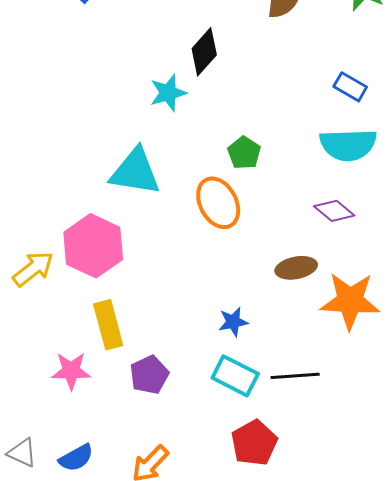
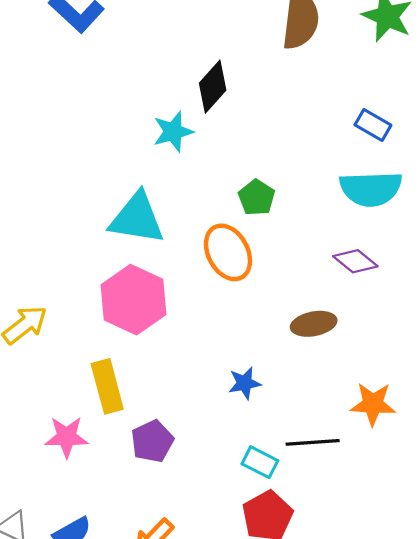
pink hexagon: (93, 246) -> (134, 300), moved
orange star: (350, 301) -> (373, 404), moved, size x0.7
cyan rectangle: (235, 376) -> (260, 462), moved, size x0.7

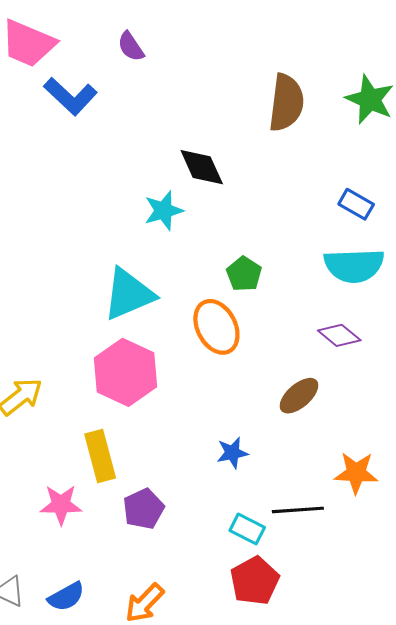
black diamond: (213, 87) -> (202, 167), turned -66
cyan triangle: (137, 218) -> (129, 294), turned -32
brown ellipse: (314, 324) -> (299, 396), turned -30

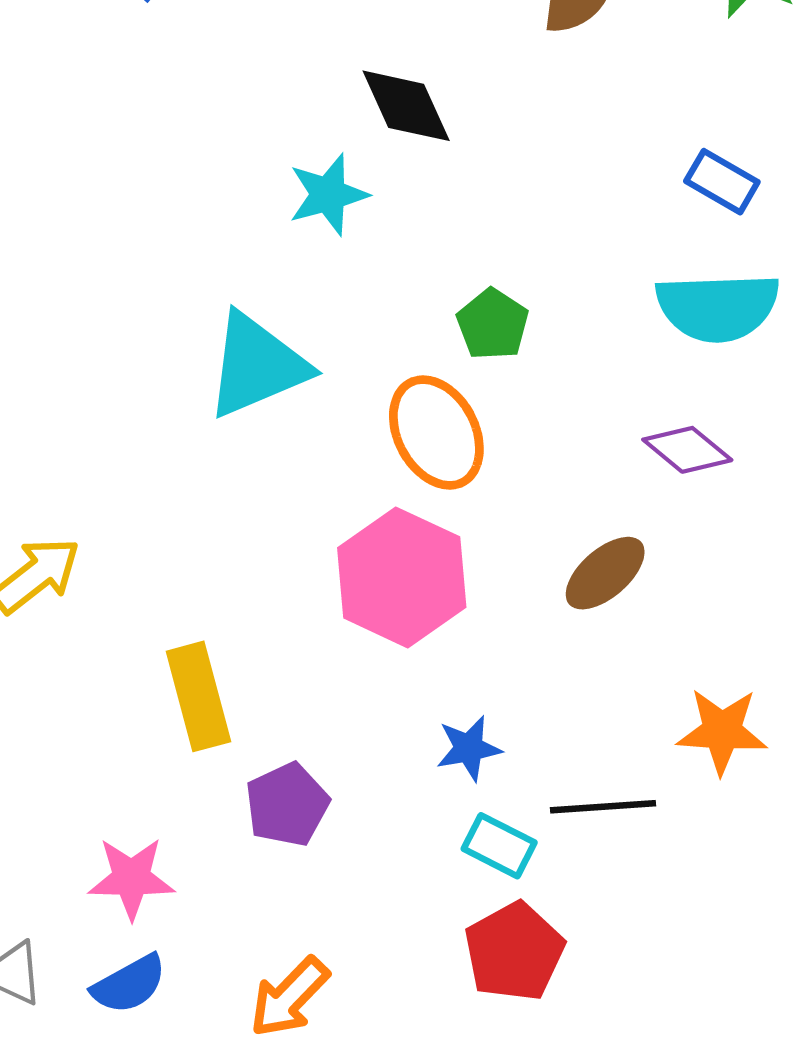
pink hexagon: (125, 372) -> (402, 577), moved
blue star: (232, 453) -> (469, 748), moved
pink star: (61, 505) -> (131, 878), moved

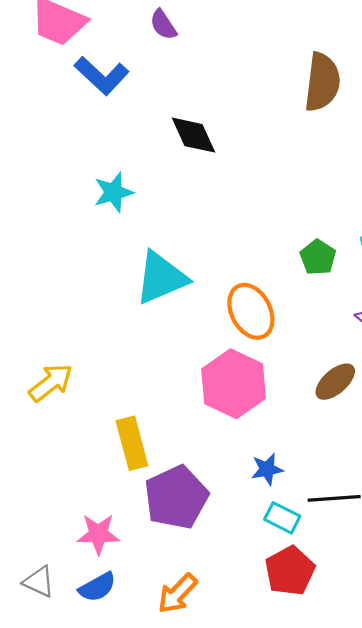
black diamond: (406, 106) -> (194, 135), moved
cyan star: (328, 195) -> (114, 192), moved
green pentagon: (493, 324) -> (318, 257), moved
purple pentagon: (287, 805) -> (176, 497), size x1.5

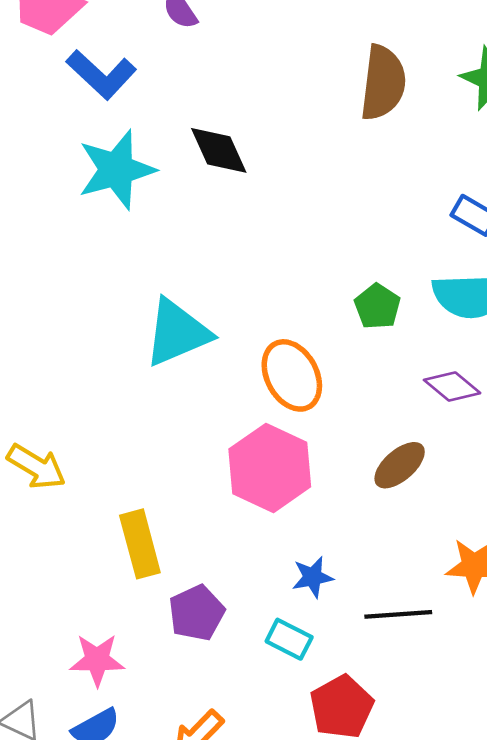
cyan star: (114, 192) -> (116, 170), moved, size x1.5
yellow arrow: (51, 383) -> (36, 467), turned 69
purple pentagon: (176, 497) -> (197, 613), size x0.7
cyan rectangle: (282, 518) -> (289, 639), moved

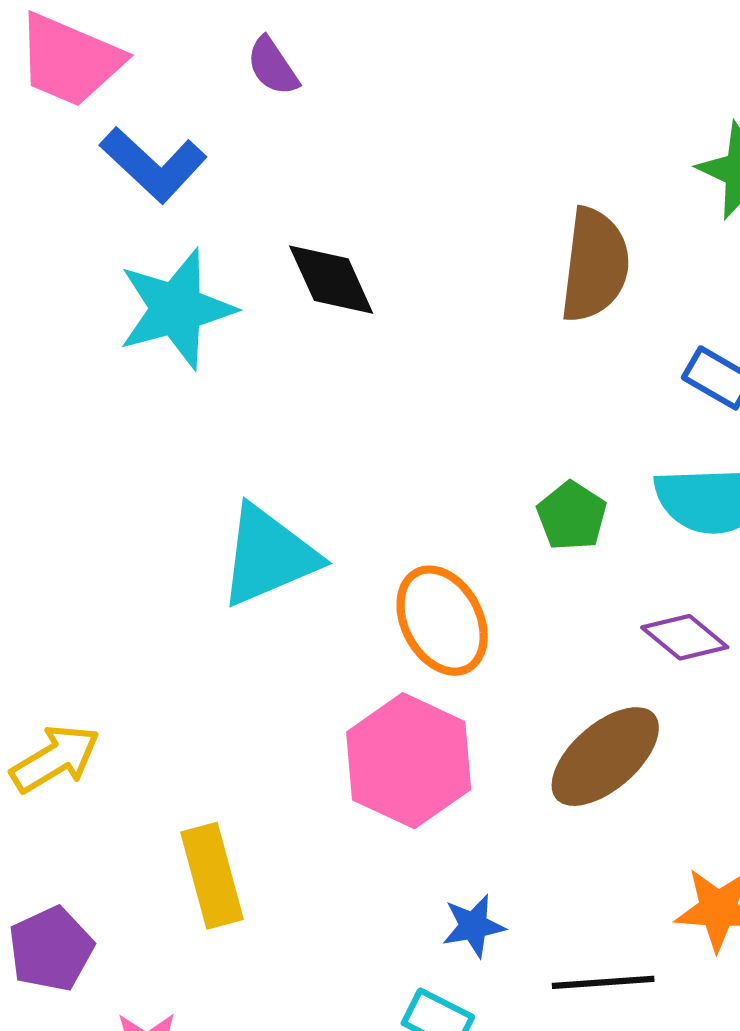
brown semicircle: (383, 83) -> (595, 265), moved
brown ellipse: (400, 465) -> (605, 757), size x1.4
yellow arrow: (36, 467) -> (55, 759), turned -62
purple pentagon: (197, 613) -> (51, 949), moved

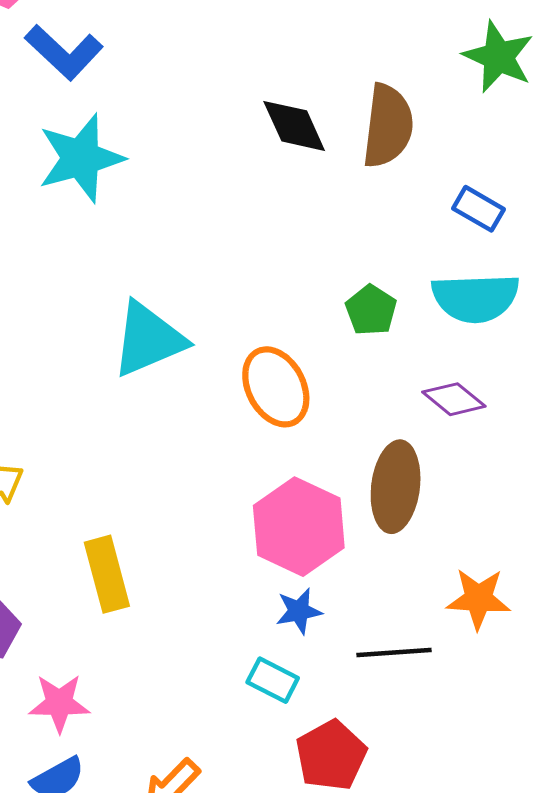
black diamond: (331, 280) -> (294, 126), moved
brown ellipse: (605, 757) -> (396, 487), turned -42
pink hexagon: (409, 761) -> (299, 527), moved

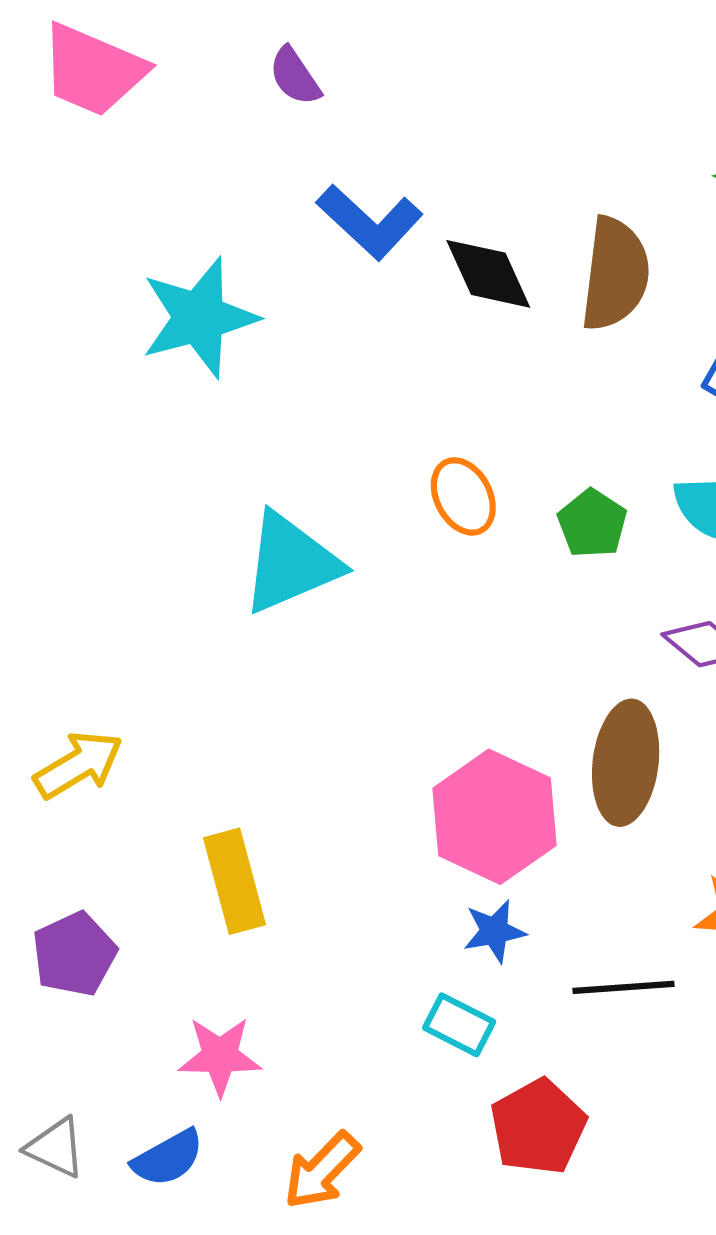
blue L-shape: (64, 52) -> (370, 222), moved
orange ellipse: (276, 387) -> (463, 496), moved, size x0.7
pink star: (59, 703) -> (220, 1056), moved

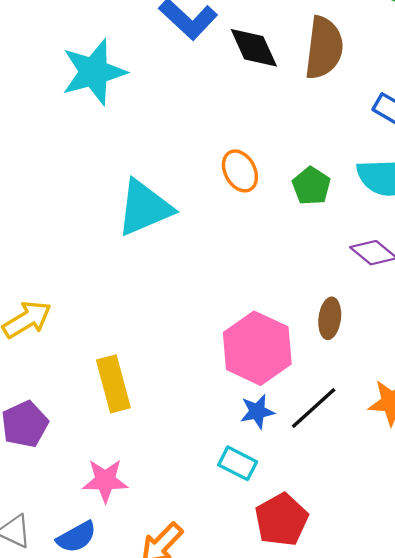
brown ellipse: (626, 763) -> (330, 318), size x0.6
black line: (623, 987) -> (314, 408), moved, turned -38

